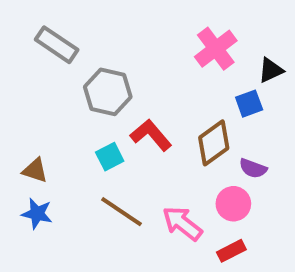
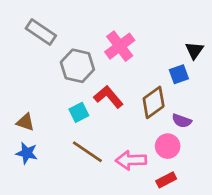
pink cross: (216, 49) -> (120, 46), moved
black triangle: (271, 70) -> (194, 50), turned -30
pink arrow: (182, 223) -> (131, 160), turned -40

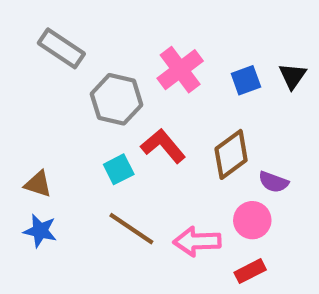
blue square: (179, 74) -> (246, 80), moved

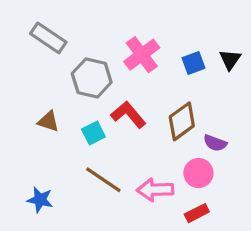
brown triangle: (38, 184) -> (48, 121), moved
blue star: (40, 231) -> (40, 200), moved

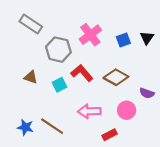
brown diamond: (182, 121) -> (116, 77), turned 65
purple semicircle: (215, 143) -> (147, 93), moved
brown line: (103, 180) -> (52, 126), moved
pink arrow: (155, 190) -> (89, 111), moved
red rectangle: (197, 213) -> (110, 135), moved

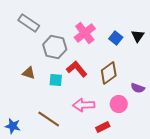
blue square: (123, 40) -> (116, 38), turned -32
brown diamond: (116, 77) -> (109, 73), turned -65
cyan square: (59, 85) -> (56, 80), turned 32
blue star: (25, 127) -> (13, 126), moved

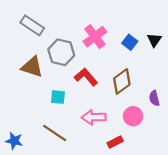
brown triangle: (29, 73) -> (32, 67), moved, size x1.5
cyan square: (56, 80) -> (58, 97), moved
purple semicircle: (138, 88) -> (154, 98), turned 56

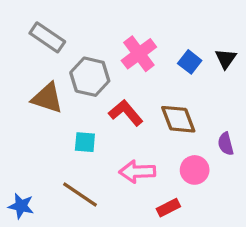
brown diamond: (122, 81) -> (178, 119), turned -75

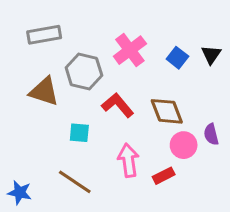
gray rectangle: (47, 37) -> (44, 35), turned -44
pink circle: (195, 170) -> (184, 145), moved
pink arrow: (137, 172) -> (128, 160), turned 84
red rectangle: (168, 208) -> (164, 176), moved

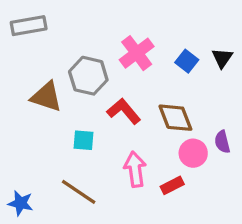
gray rectangle: (44, 35) -> (29, 26), moved

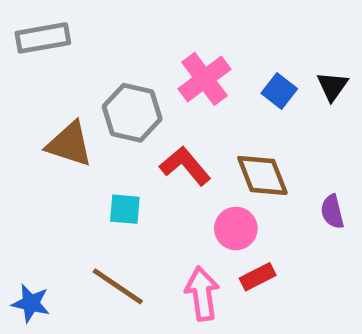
pink circle: (193, 153) -> (236, 229), moved
pink arrow: (135, 169) -> (202, 294), moved

